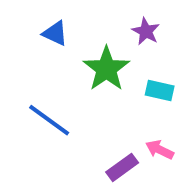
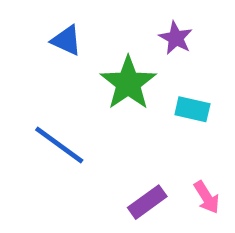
pink arrow: (160, 150) -> (207, 197), moved, turned -148

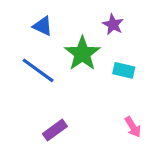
blue line: (59, 145) -> (38, 70), moved
purple rectangle: (147, 202) -> (55, 130), moved

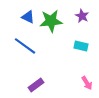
purple star: (113, 24) -> (82, 16), moved
green star: (82, 54) -> (51, 21), moved, turned 30

